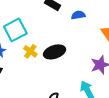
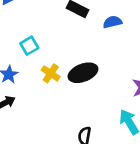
cyan square: (15, 30) -> (29, 46), size x0.6

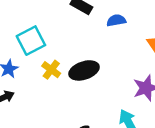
cyan square: (29, 46) -> (31, 41), size x1.5

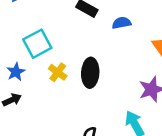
black ellipse: (84, 70) -> (90, 73), turned -68

